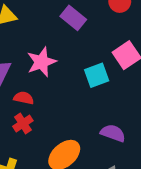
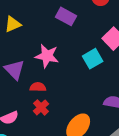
pink star: (41, 62) -> (47, 56), turned -30

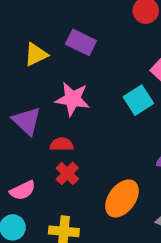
purple rectangle: (66, 16) -> (81, 42), moved
yellow triangle: (13, 24) -> (36, 54), moved

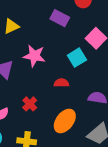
purple rectangle: (81, 42) -> (60, 18), moved
red semicircle: (62, 144) -> (61, 83), moved

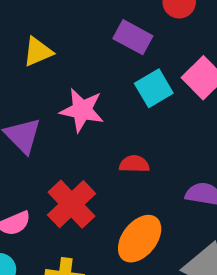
cyan square: (77, 58) -> (154, 88), moved
red cross: (30, 104) -> (72, 204), size x1.6

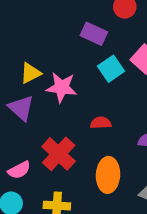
yellow triangle: (38, 52) -> (31, 73), moved
orange ellipse: (140, 239) -> (108, 175), turned -32

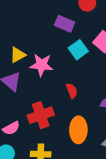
red semicircle: (101, 123) -> (72, 91), turned 72
red cross: (59, 154) -> (41, 115), turned 30

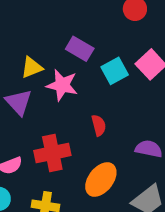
purple rectangle: (65, 24) -> (80, 49), moved
orange ellipse: (78, 130) -> (101, 180), turned 30

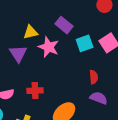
red semicircle: (99, 125) -> (94, 77), moved
red cross: (52, 153) -> (35, 91), size x0.7

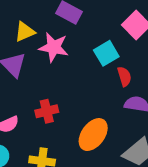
cyan square: (85, 43) -> (106, 53), moved

